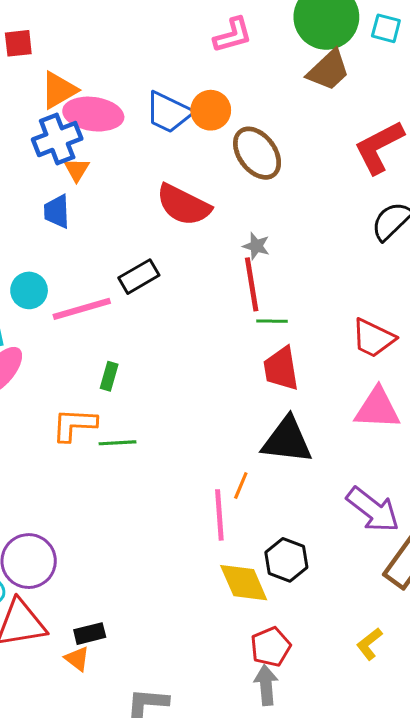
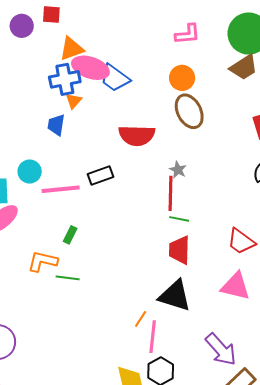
orange circle: (211, 110) -> (182, 78), moved
blue trapezoid: (169, 112) -> (115, 78), moved
red semicircle: (183, 205) -> (137, 135), turned -36
pink line: (219, 515) -> (153, 337), moved

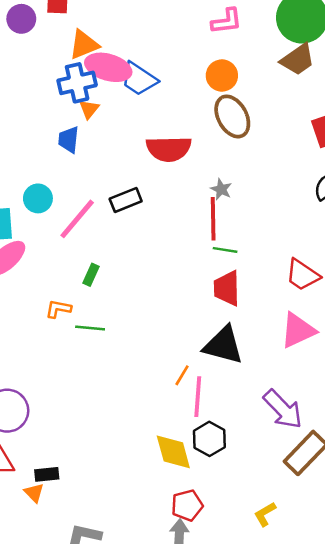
pink line: (61, 189) -> (77, 219), turned -42
orange L-shape: (43, 261) -> (58, 309), size x0.7
pink triangle: (235, 286) -> (298, 330), turned -36

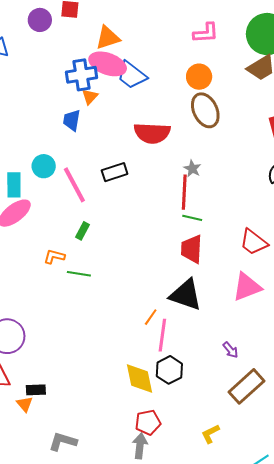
orange triangle: (84, 45) -> (108, 38), moved
pink line: (77, 219) -> (74, 185), turned -72
purple arrow: (283, 409) -> (230, 350), size x0.5

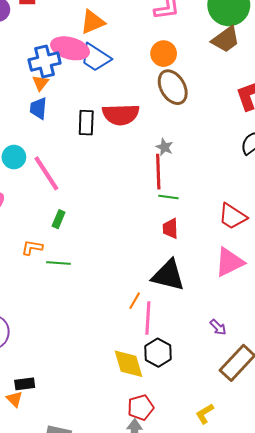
orange triangle: (108, 38) -> (92, 22), moved
orange triangle: (90, 97) -> (40, 83), moved
black rectangle: (115, 172) -> (86, 123), moved, turned -65
red trapezoid: (192, 249) -> (170, 229), size x0.7

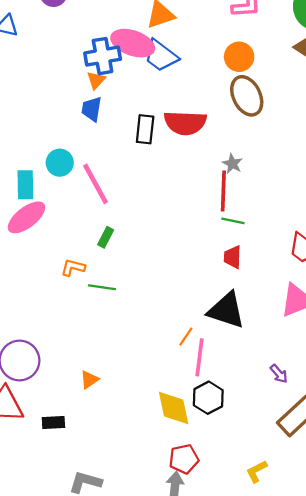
orange triangle: (14, 399) -> (89, 380), moved, turned 36

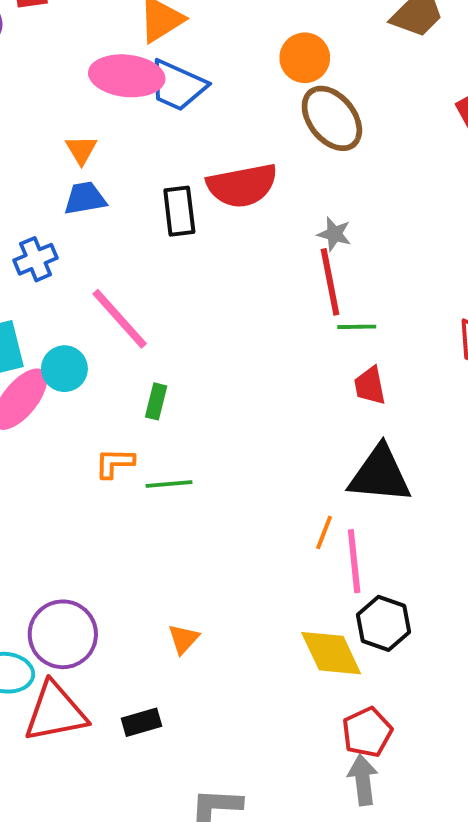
blue cross: (103, 56) -> (36, 259), moved, size x0.7
blue trapezoid: (92, 109) -> (85, 198), turned 84
cyan circle: (60, 163) -> (64, 369), moved

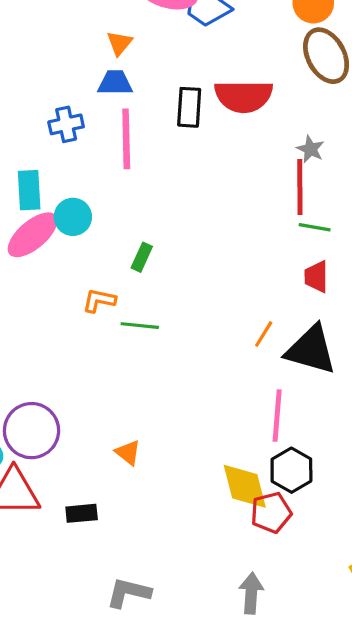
pink line: (120, 319) -> (126, 139), moved, turned 30
orange line: (324, 532) -> (264, 334), moved
orange triangle: (183, 639) -> (128, 453), turned -44
red pentagon: (367, 732) -> (271, 513), moved

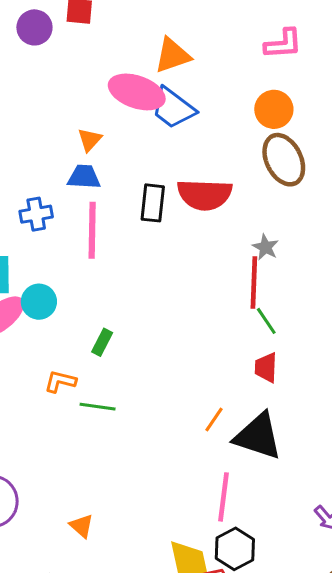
green line: (315, 227) -> (266, 321), turned 44

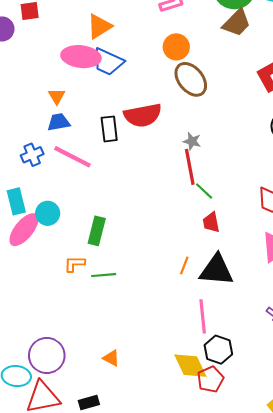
pink line: (92, 230) -> (72, 157), turned -51
green rectangle: (102, 342) -> (97, 231), size x1.5

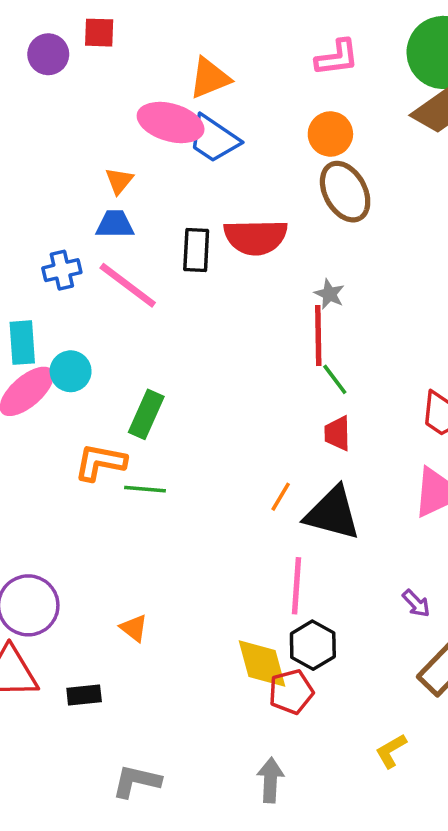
orange L-shape: (74, 264) -> (100, 462), size x1.4

